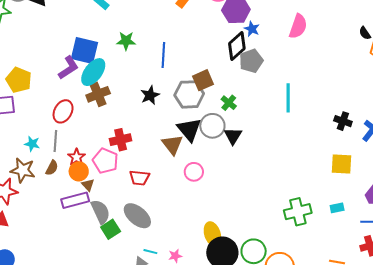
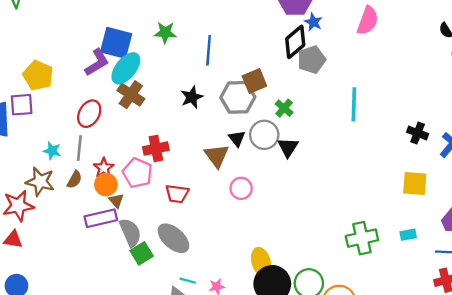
brown cross: (98, 94) -> (131, 95), turned -35
black triangle: (189, 129) -> (237, 138), size x0.6

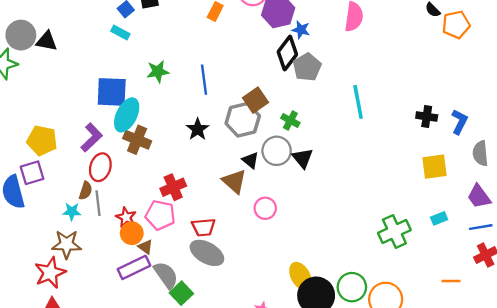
purple L-shape: (97, 62) -> (92, 137), moved
brown semicircle: (74, 180) -> (86, 191), moved
gray ellipse: (173, 238) -> (207, 253), moved

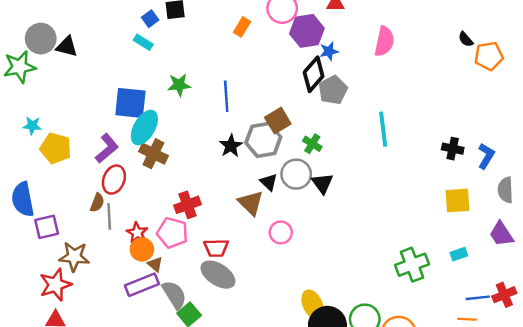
blue star: (301, 30) -> (329, 51), turned -30
black star: (198, 129) -> (231, 146), moved
purple square: (32, 173) -> (47, 227), moved
cyan star: (72, 211) -> (32, 126), moved
blue line: (481, 227) -> (478, 298), moved

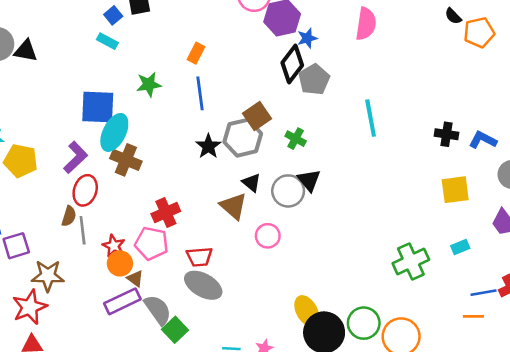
orange rectangle: (242, 27) -> (196, 53), moved
blue L-shape: (486, 156) -> (483, 140), turned -90
gray circle: (296, 174) -> (288, 191), moved

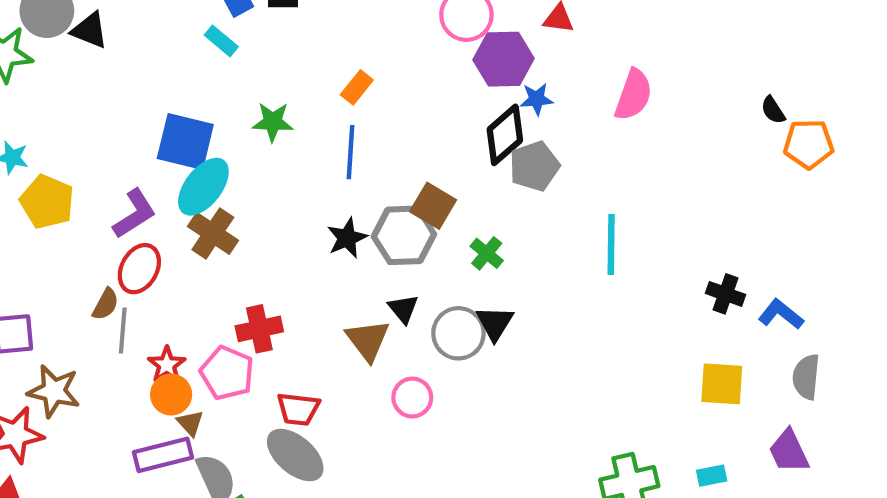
brown square: (257, 116) -> (433, 206), turned -36

